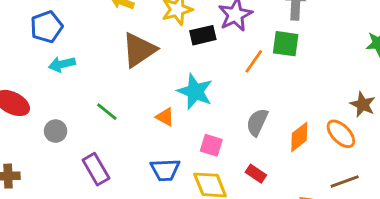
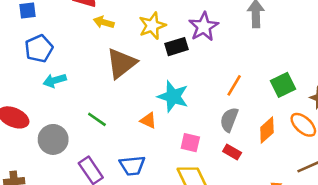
green square: (286, 44) -> (283, 85), moved, turned -30
orange line: (254, 61) -> (234, 85), moved
gray circle: (56, 131) -> (53, 139), size x1.5
blue trapezoid: (165, 170) -> (132, 166), moved
red rectangle: (256, 174) -> (232, 152), moved

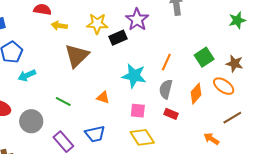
yellow star: (152, 26) -> (97, 24), turned 30
cyan star: (173, 96) -> (134, 76), moved

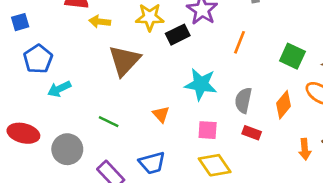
green square: (204, 57) -> (292, 56), turned -30
orange line: (166, 62) -> (240, 42), moved
orange triangle: (103, 97) -> (161, 114), turned 32
orange arrow: (211, 139) -> (305, 149), moved, turned -126

